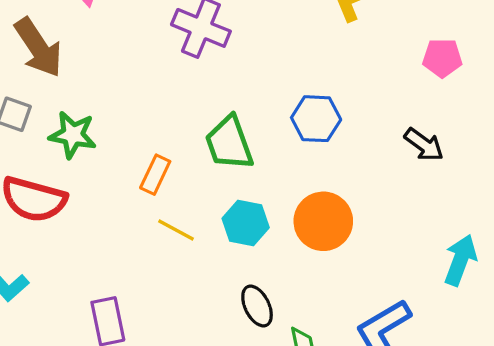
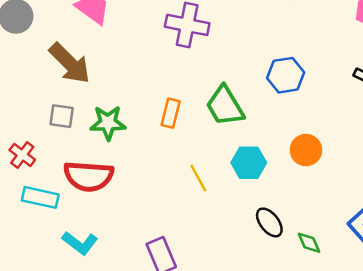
orange rectangle: (155, 175) -> (171, 113), moved
orange circle: (323, 221) -> (306, 150), size x0.7
yellow line: (176, 230) -> (198, 178), turned 44

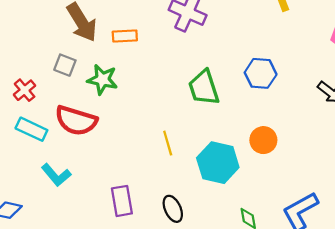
orange rectangle: (171, 113) -> (125, 36), moved, turned 60
cyan hexagon: (249, 163) -> (218, 163), moved, size x1.4
black ellipse: (269, 222) -> (173, 209), moved

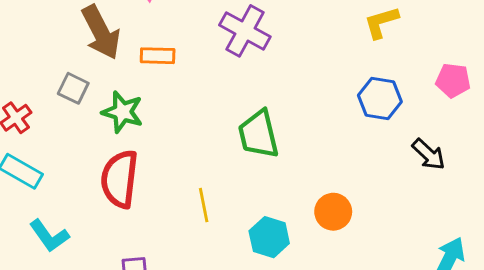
blue hexagon: (261, 73) -> (380, 99), moved
red semicircle: (76, 121) -> (120, 179), moved, turned 75
cyan hexagon: (218, 163) -> (269, 237), size x0.7

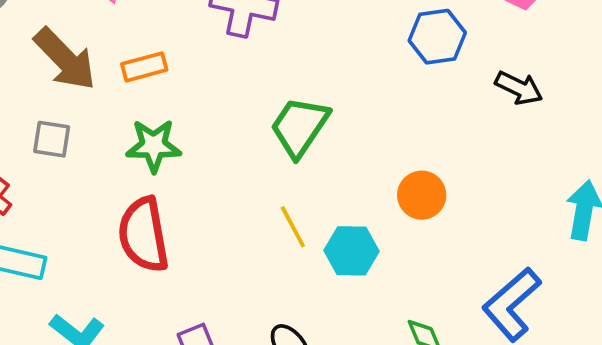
green star: (123, 112) -> (154, 146), moved
green trapezoid: (258, 134) -> (300, 127), turned 64
yellow line: (204, 205) -> (293, 227), moved

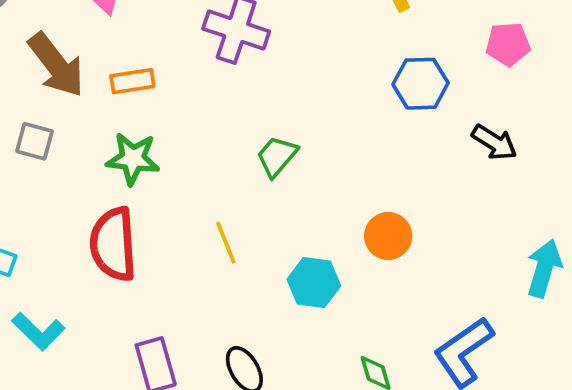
green trapezoid: (300, 127) -> (277, 156), size x0.7
yellow line: (293, 227) -> (226, 243), moved

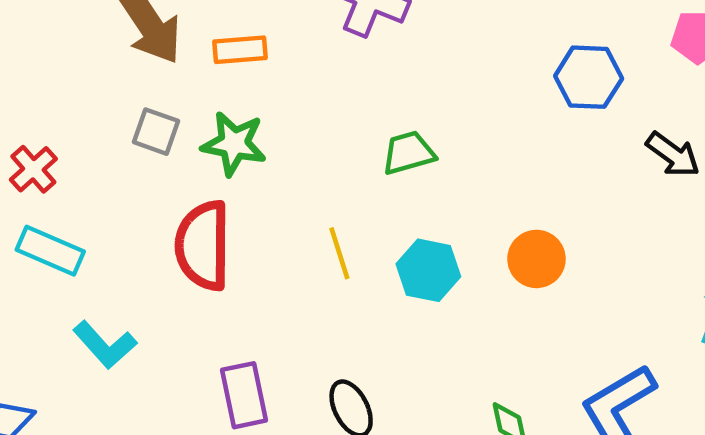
gray square: (35, 141) -> (156, 132), moved
green trapezoid: (277, 156) -> (408, 153), turned 30
cyan hexagon: (314, 283) -> (428, 270), moved

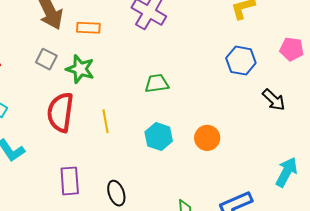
yellow line: (339, 253) -> (106, 121), moved

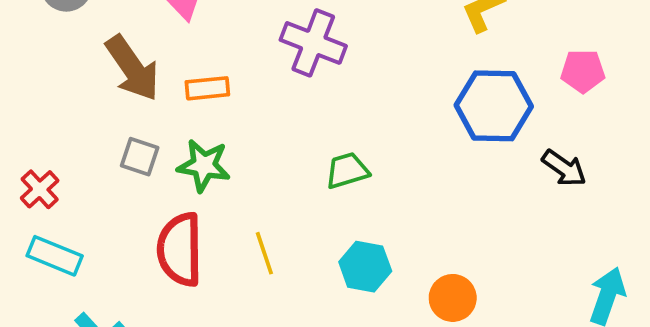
blue hexagon: (241, 61) -> (494, 106), size x1.4
orange circle: (207, 138) -> (453, 298), moved

